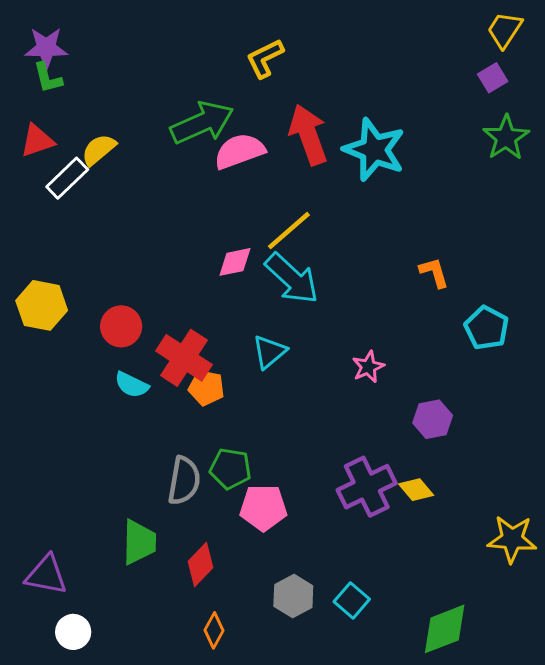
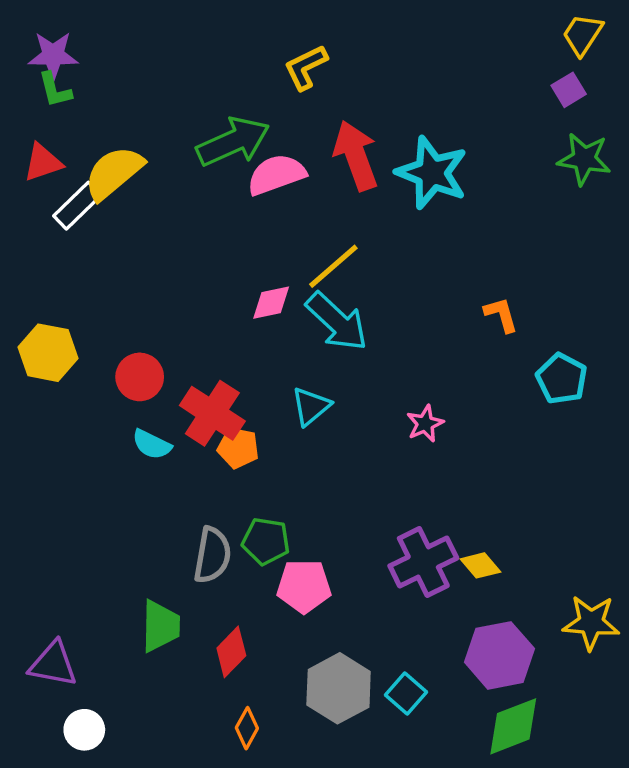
green star: (506, 138) -> (584, 159), turned -30
yellow semicircle: (99, 150) -> (114, 173), size x1.5
purple hexagon: (433, 419) -> (499, 655), moved, size x1.5
gray hexagon: (293, 596) -> (339, 688), size x1.4

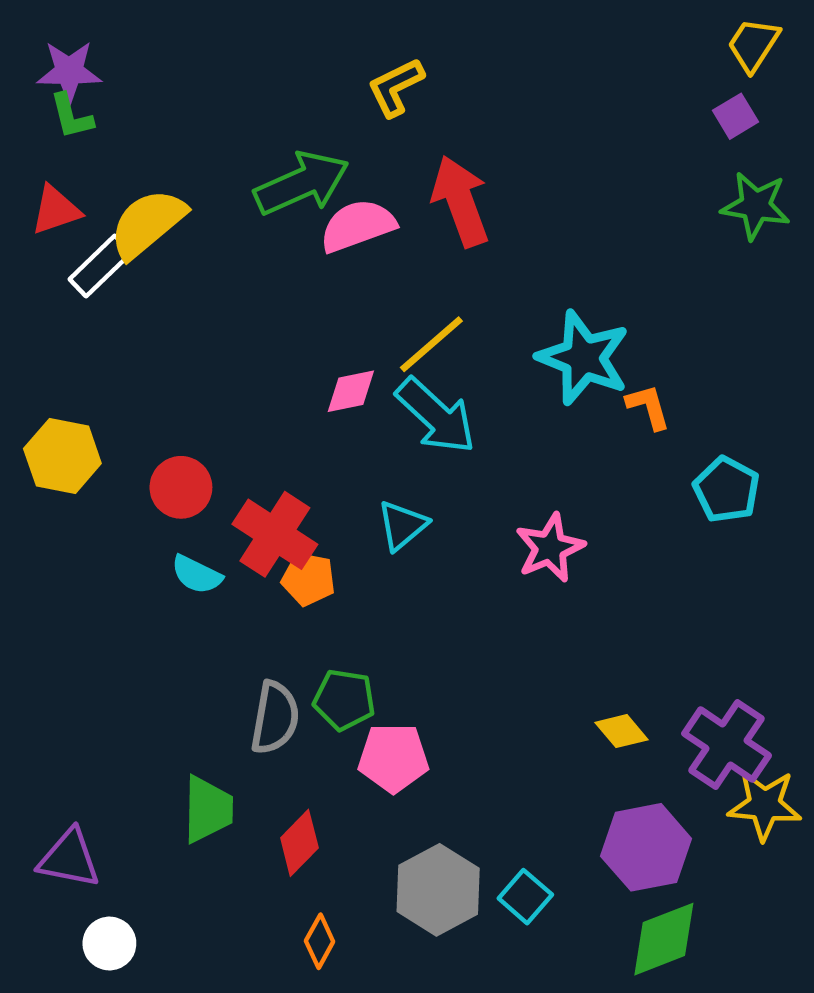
cyan star: (432, 173) -> (583, 358), moved
pink star: (425, 424) -> (550, 548), size x1.4
purple cross: (423, 562) -> (727, 744), moved, turned -30

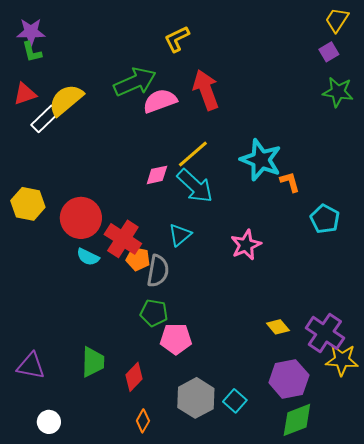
red circle: (181, 487) -> (81, 218), size x1.5
gray semicircle: (275, 718) -> (158, 271), moved
purple triangle: (69, 859) -> (31, 366), moved

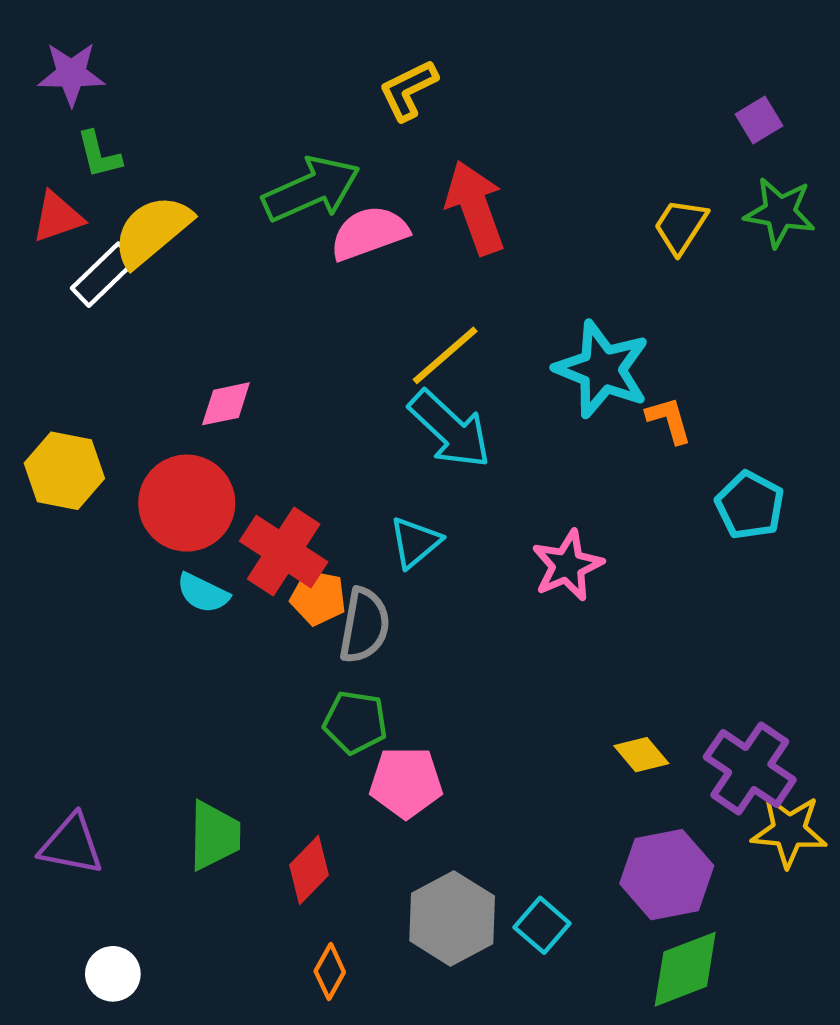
yellow trapezoid: (337, 20) -> (681, 226), moved
green L-shape: (32, 52) -> (99, 155), moved
pink diamond: (157, 175) -> (226, 404), moved

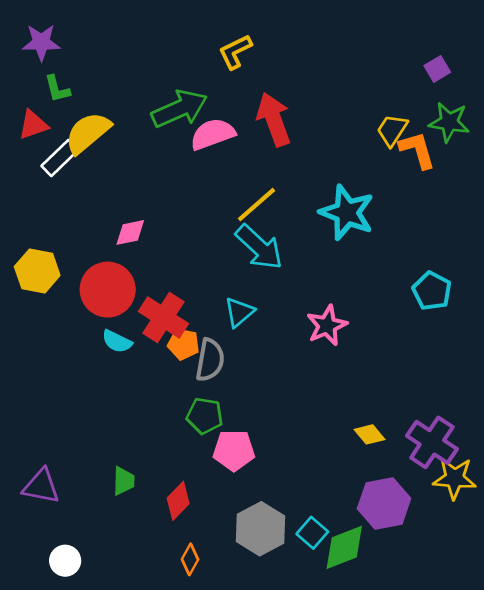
orange L-shape: (669, 420) -> (417, 150), moved, size x1.4
green trapezoid: (214, 835) -> (124, 481), size x0.7
green diamond: (685, 969) -> (344, 547), moved

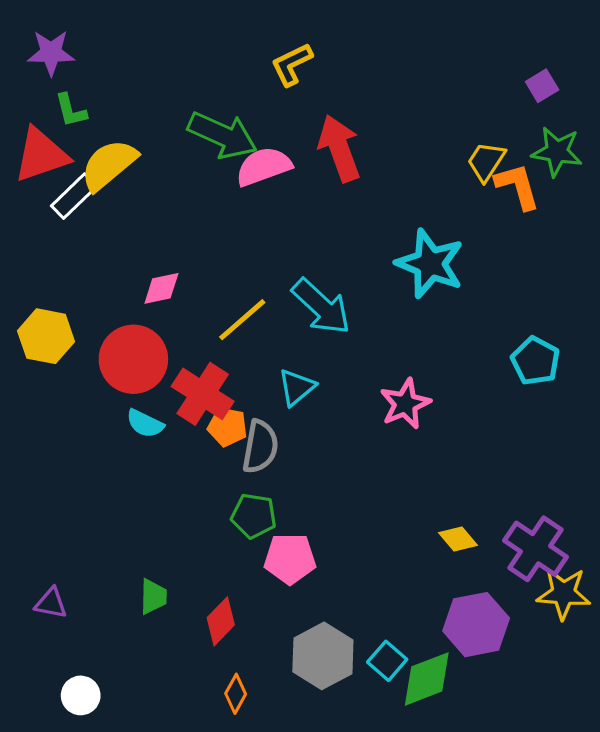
green arrow: (179, 109) -> (222, 135), turned 48
red triangle: (33, 125) -> (41, 155), size x1.5
yellow line: (256, 205) -> (242, 320), moved
purple triangle: (41, 486) -> (51, 603), size x0.7

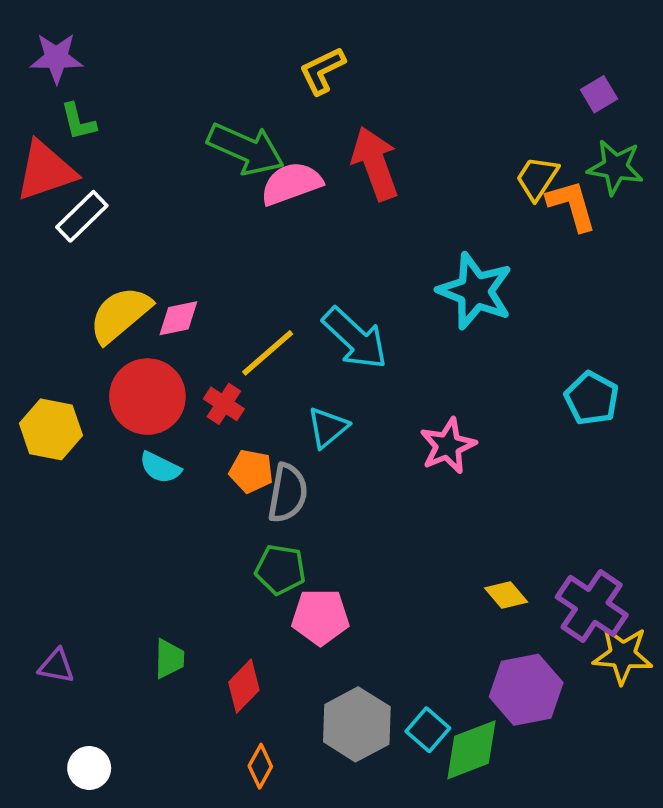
yellow semicircle: (109, 165) -> (120, 315), moved
yellow hexagon: (46, 336) -> (51, 429), moved
red cross: (203, 394) -> (224, 404), moved, size x0.6

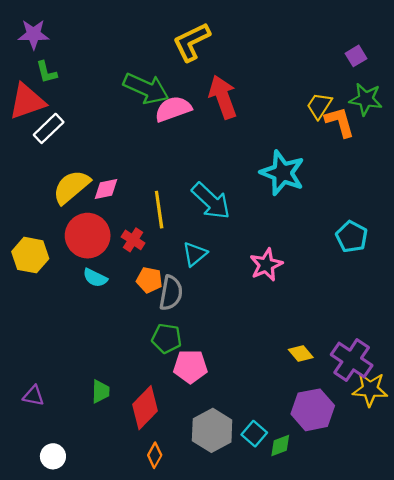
yellow L-shape: (322, 71) -> (191, 42), size x1.4
yellow line: (268, 353) -> (159, 210), turned -57
red diamond: (244, 686) -> (145, 408), size x1.4
green diamond: (472, 750) -> (280, 446), size x0.6

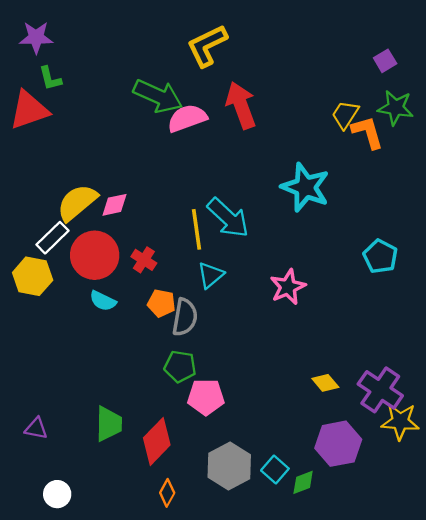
white rectangle: (49, 128) -> (52, 238), moved
yellow line: (159, 210) -> (197, 229), moved
green trapezoid: (101, 391) -> (109, 424), size x1.4

